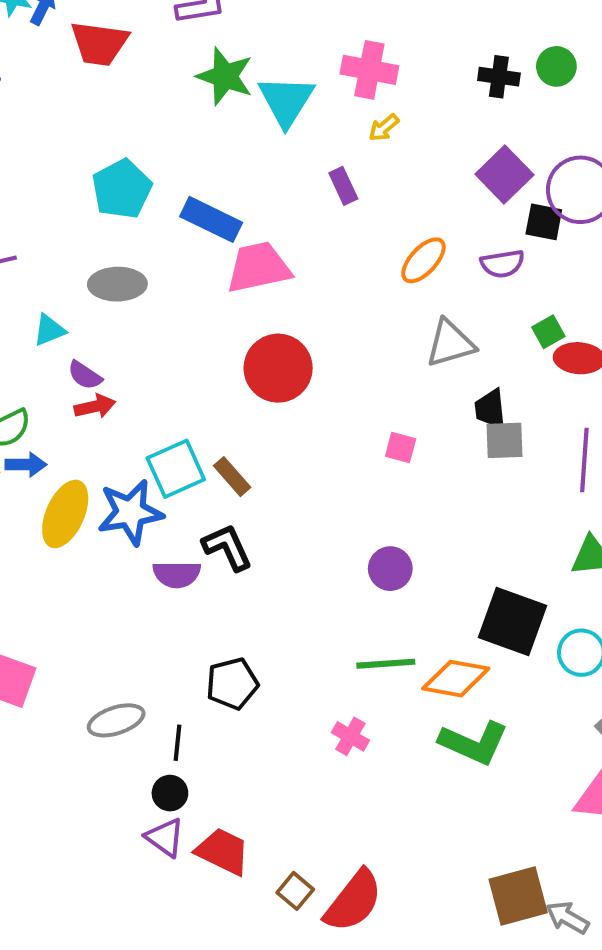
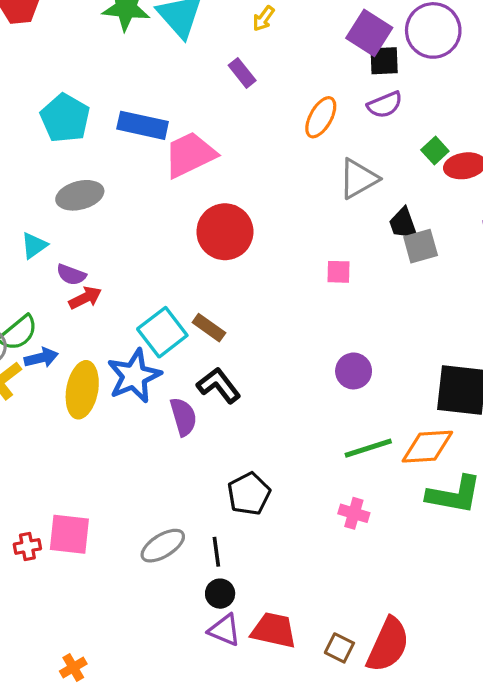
black square: (544, 222) -> (384, 61), moved
purple semicircle: (177, 574) -> (183, 417), turned -93

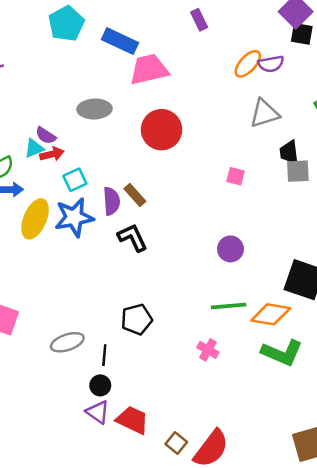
purple semicircle: (385, 105) -> (271, 64), moved
gray ellipse: (80, 195) -> (95, 109), moved
cyan triangle: (34, 245) -> (34, 148), moved
cyan square: (162, 332) -> (75, 180), moved, size x0.7
purple semicircle: (183, 417) -> (111, 201), moved

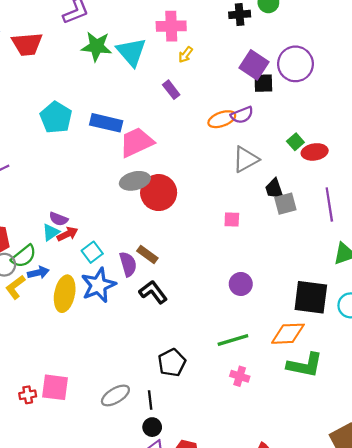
orange ellipse: (248, 64) -> (222, 119), turned 40
gray ellipse: (95, 109) -> (135, 181), moved
green line: (229, 306) -> (233, 340), moved

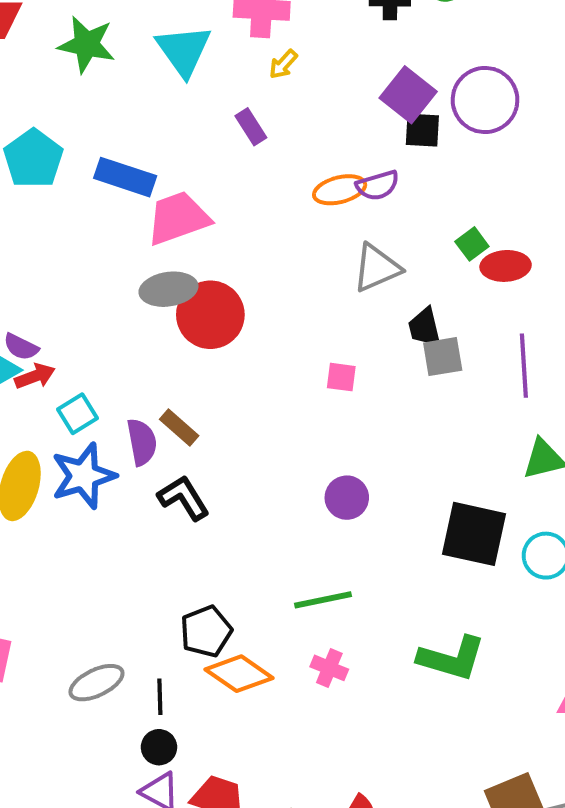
green star: (97, 46) -> (87, 44), moved
orange diamond: (288, 334) -> (239, 674), moved, turned 32

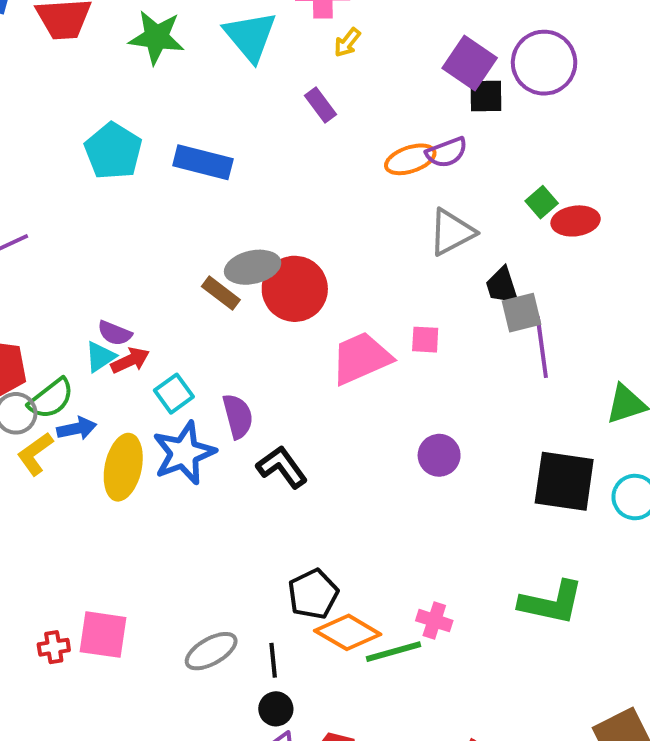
pink trapezoid: (178, 218) -> (361, 358), moved
purple line: (524, 366) -> (542, 347), moved
brown rectangle: (179, 428) -> (221, 293), moved
green line: (323, 600) -> (393, 652), moved

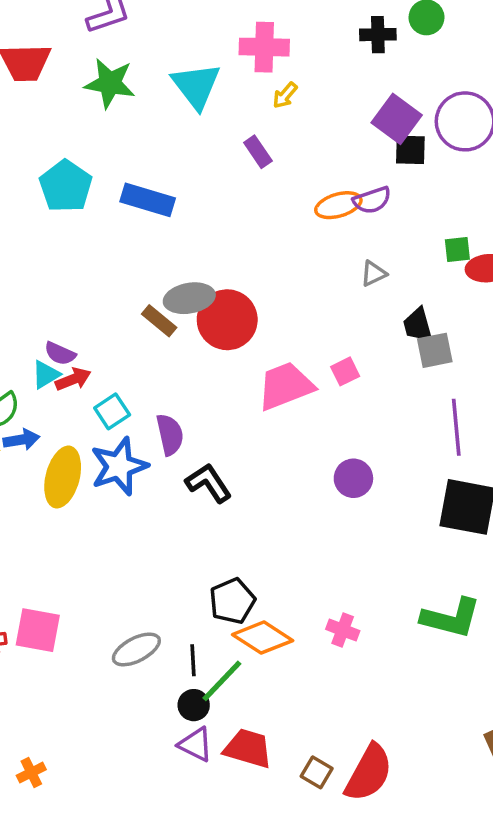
green square: (542, 202) -> (457, 250), turned 32
gray triangle: (452, 232) -> (374, 274), size x0.6
pink square: (425, 340) -> (345, 371), turned -32
purple line: (542, 347) -> (456, 427), moved
green line: (393, 652) -> (222, 681), moved, turned -33

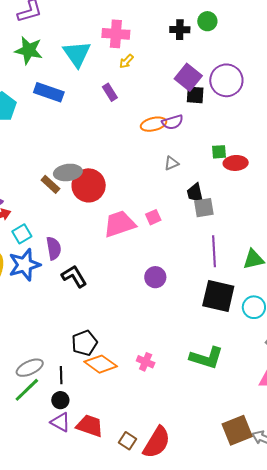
blue rectangle: (148, 200) -> (49, 92), moved
green line: (222, 681) -> (27, 390), moved

